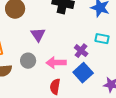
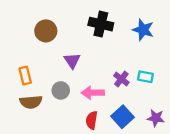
cyan rectangle: (102, 39) -> (145, 77), moved
blue square: (83, 73) -> (123, 117), moved

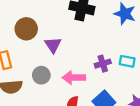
brown circle: (46, 31) -> (26, 29), moved
purple cross: (121, 79) -> (103, 64), turned 35

